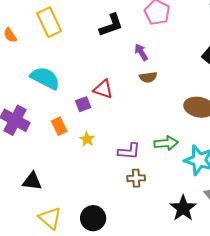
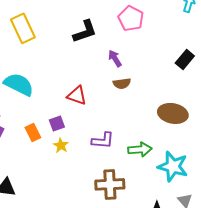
purple square: (83, 104) -> (57, 123), moved
purple L-shape: (129, 151) -> (103, 140), moved
brown cross: (136, 178) -> (110, 184), size x1.6

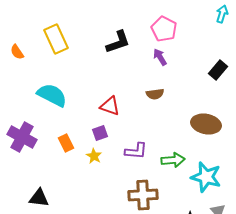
purple arrow: (115, 58) -> (160, 57), moved
purple square: (57, 123) -> (100, 133), moved

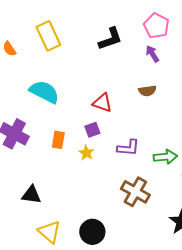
orange rectangle: (66, 143) -> (58, 140), turned 36
brown cross: (143, 195) -> (135, 192), turned 32

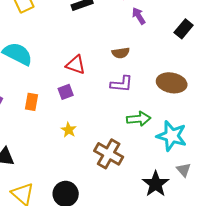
purple arrow: (152, 54) -> (139, 16), moved
purple L-shape: (128, 148) -> (122, 84), moved
yellow star: (86, 153) -> (69, 130), moved

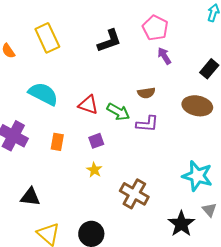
red triangle: (76, 65) -> (88, 105), moved
brown ellipse: (172, 83) -> (197, 106), moved
purple square: (66, 92) -> (96, 141), moved
green arrow: (139, 119) -> (118, 112), moved, turned 35

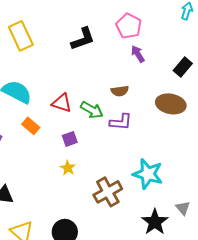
orange rectangle: (57, 142) -> (31, 126), moved, turned -60
cyan star: (197, 176) -> (148, 174), moved
brown cross: (134, 194) -> (108, 192), turned 32

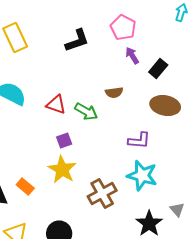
black rectangle: (183, 67) -> (158, 68), moved
purple L-shape: (121, 122) -> (139, 140), moved
orange rectangle: (31, 126) -> (25, 186), moved
yellow star: (68, 168) -> (62, 170), size x1.8

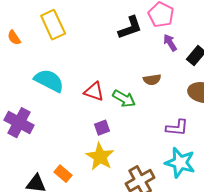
black L-shape: (77, 40) -> (130, 28), moved

